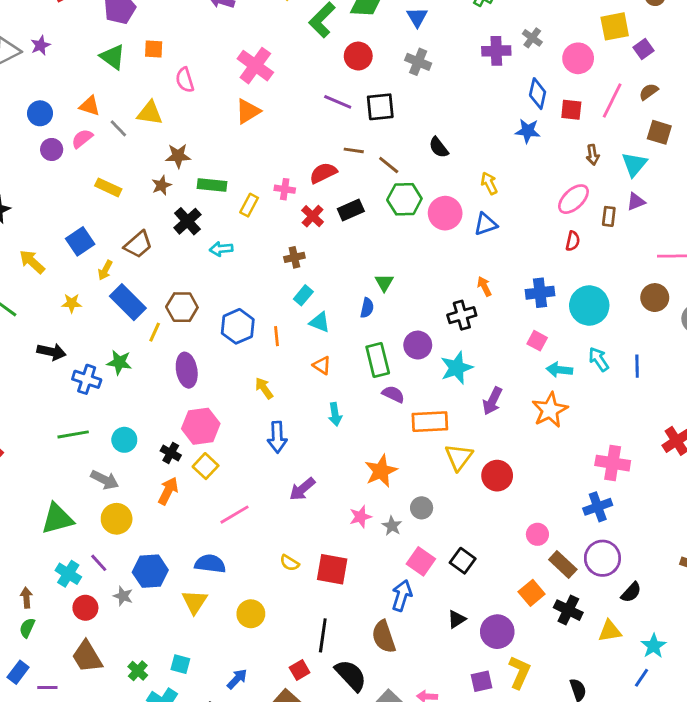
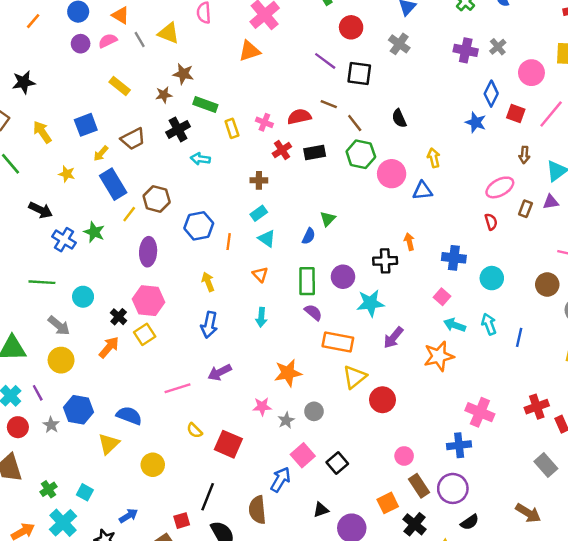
yellow rectangle: (249, 205) -> (232, 128), turned -60
red semicircle: (573, 241) -> (491, 222), turned -42
cyan circle: (589, 305) -> (492, 278), size x0.7
pink line: (235, 515) -> (177, 388), moved

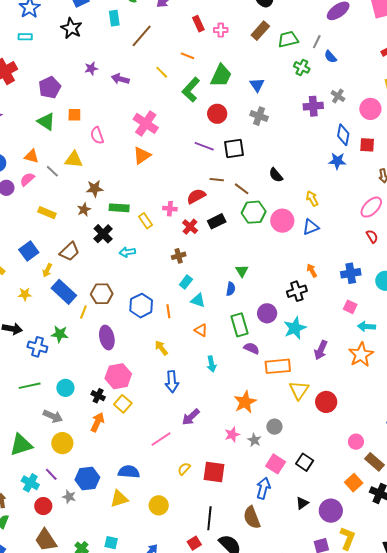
yellow semicircle: (195, 431) -> (184, 469), turned 104
yellow triangle: (109, 444) -> (119, 499), turned 42

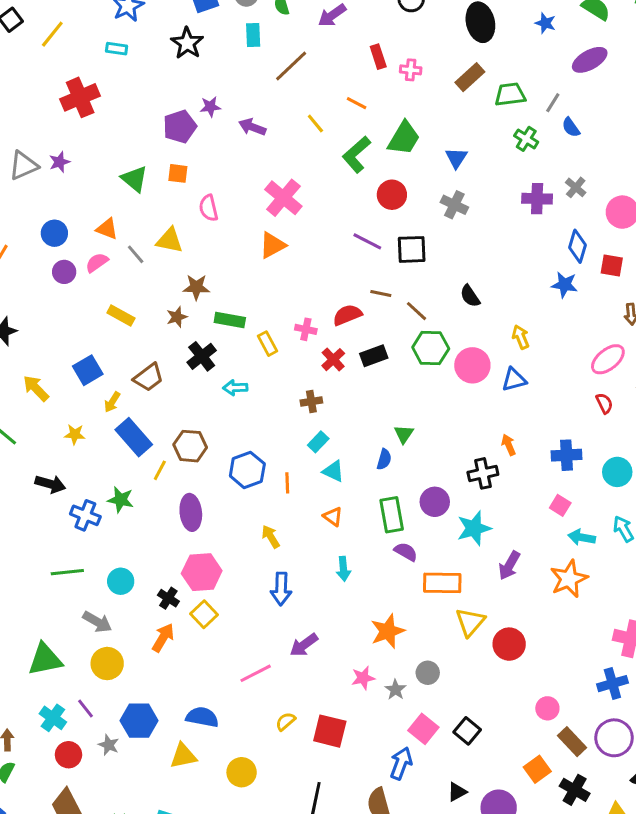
purple pentagon: (50, 87) -> (180, 127), moved

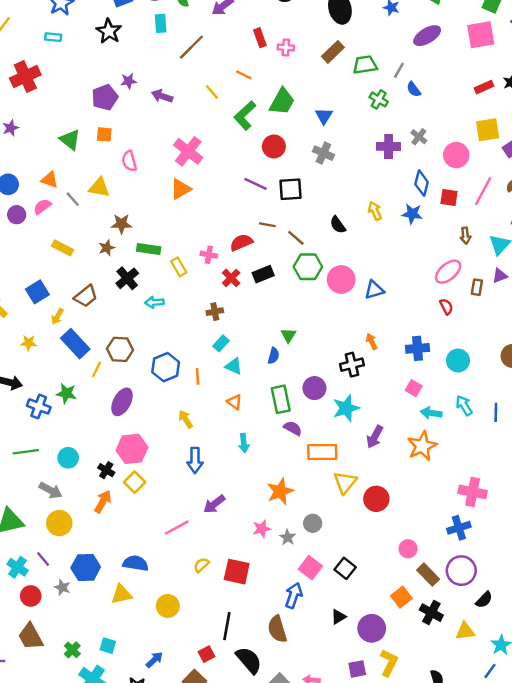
yellow arrow: (521, 337) -> (375, 211), moved
purple ellipse: (191, 512) -> (122, 402), turned 36

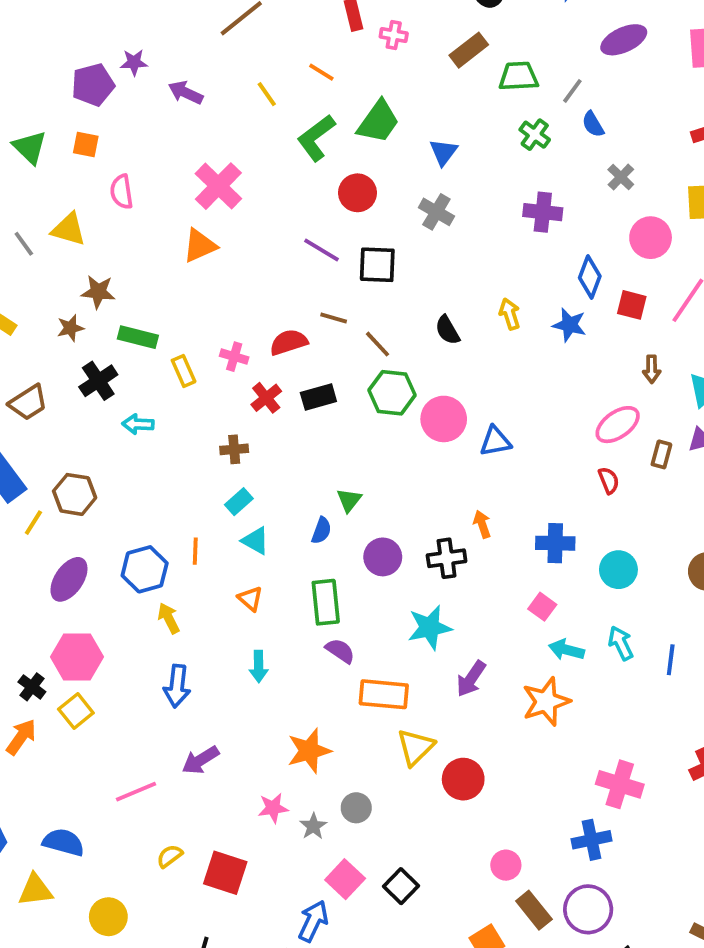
gray cross: (419, 137) -> (621, 177), moved
blue hexagon: (166, 367) -> (145, 569), moved
purple circle: (314, 388) -> (383, 557), moved

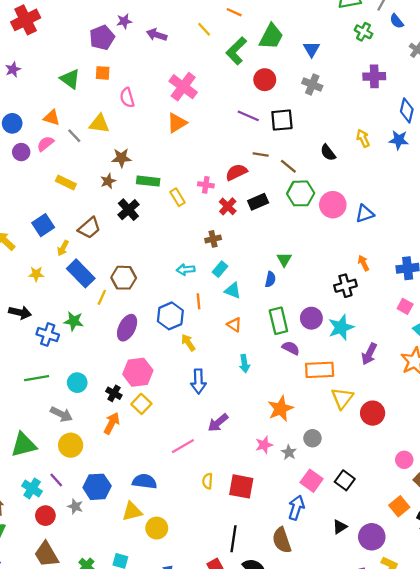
cyan arrow: (138, 424) -> (186, 270), moved
purple circle: (383, 557) -> (311, 318), moved
yellow semicircle: (170, 856) -> (207, 481), turned -42
yellow circle: (108, 917) -> (157, 528), moved

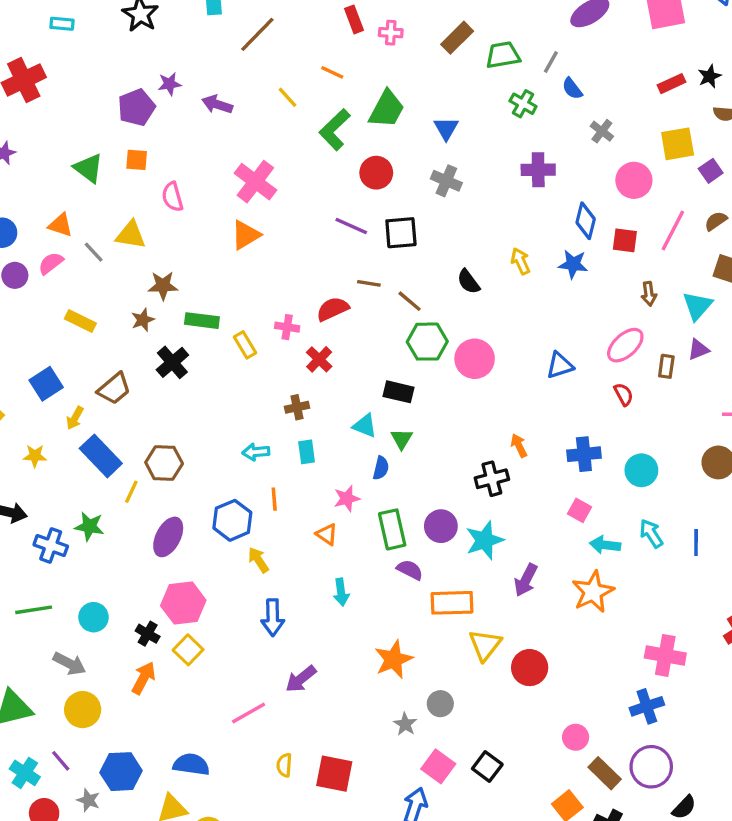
black rectangle: (258, 202) -> (399, 392), moved, turned 36
blue triangle: (365, 214) -> (560, 365), moved
cyan rectangle: (220, 269) -> (307, 452), turned -49
cyan triangle: (233, 291) -> (365, 426), moved
pink star: (264, 445) -> (347, 499), moved

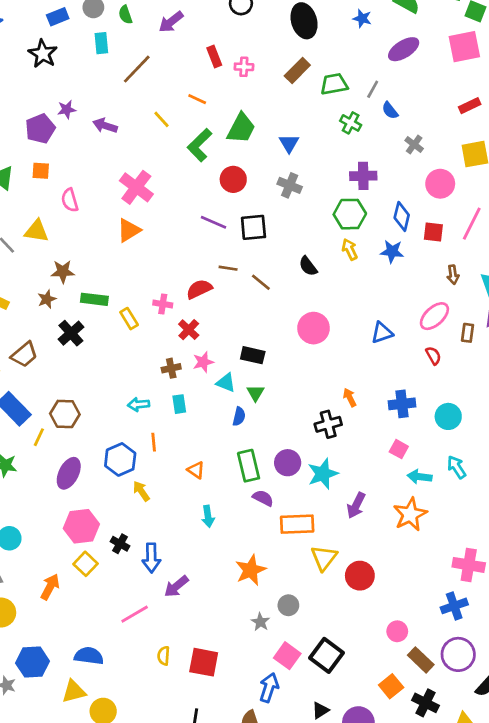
green hexagon: (427, 342) -> (350, 214), moved
pink star: (347, 499) -> (203, 362), moved
blue arrow: (273, 618) -> (151, 558), moved
black cross: (148, 634) -> (120, 544), moved
black square: (487, 767) -> (327, 655), size x1.4

